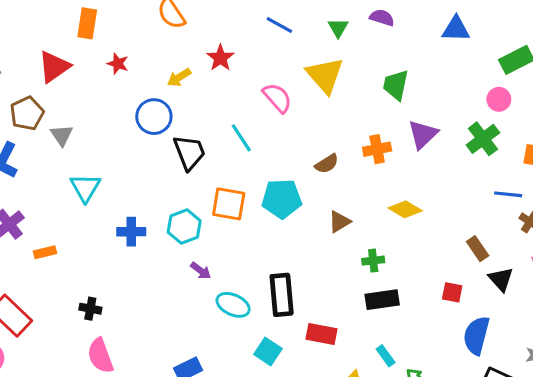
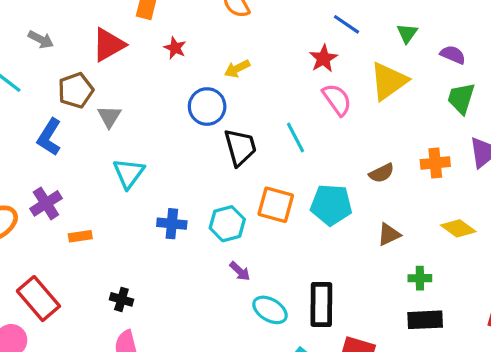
purple semicircle: (382, 18) -> (453, 55), moved
red star: (220, 58) -> (323, 58), moved
yellow triangle: (325, 75) -> (389, 81), turned 30

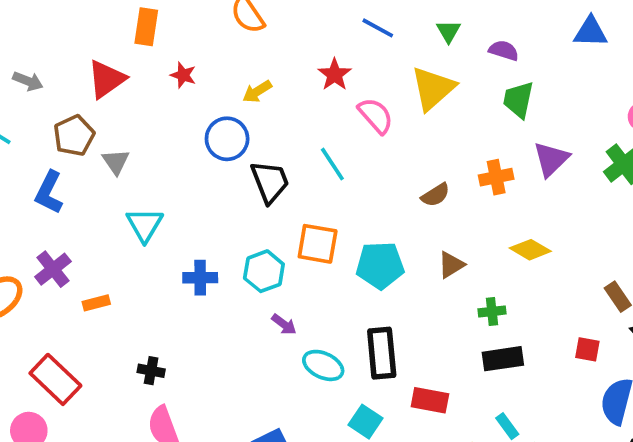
red star: (323, 58) -> (335, 75), moved
cyan pentagon: (331, 205) -> (380, 265), moved

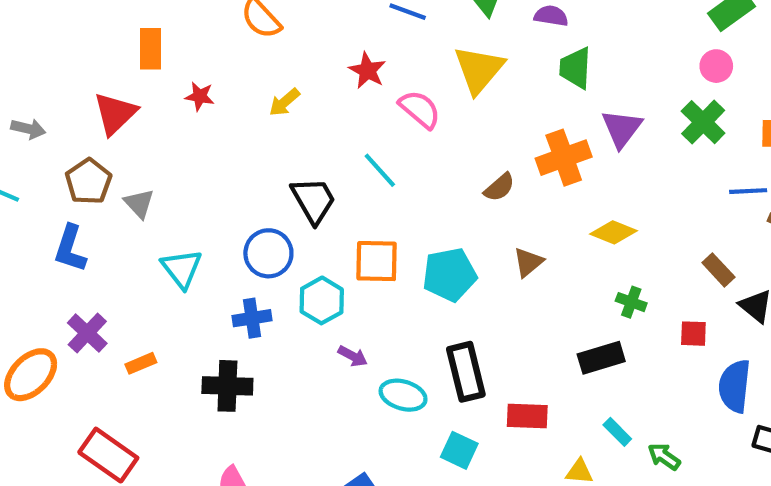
blue circle: (227, 139) -> (268, 253), moved
orange cross: (496, 177) -> (564, 158), size x1.4
green cross: (492, 311) -> (631, 302), moved, turned 35
black cross: (151, 371) -> (227, 386), moved, size x1.6

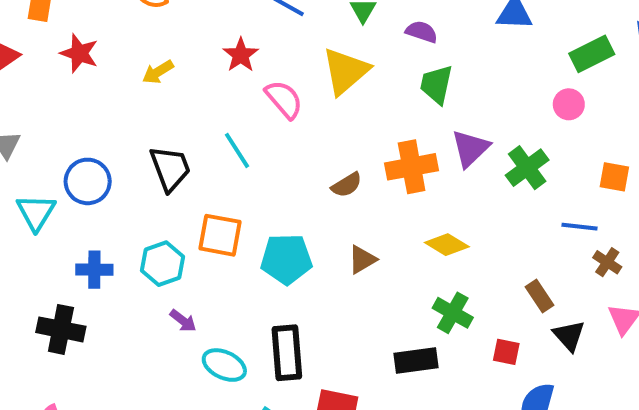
red star: (200, 96) -> (79, 53), size x1.4
green cross: (703, 122) -> (527, 168), moved
blue circle: (268, 253) -> (88, 181), moved
green cross: (631, 302) -> (453, 313), size x1.4

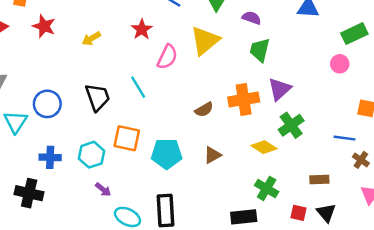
pink semicircle: (284, 99) -> (167, 57), turned 65
green cross: (527, 168) -> (291, 125), moved
brown rectangle: (539, 296) -> (319, 180), turned -60
black triangle: (569, 336) -> (326, 213), moved

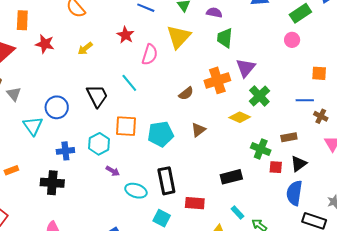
green cross: (267, 188) -> (261, 149), moved
black triangle: (326, 213) -> (299, 164), turned 42

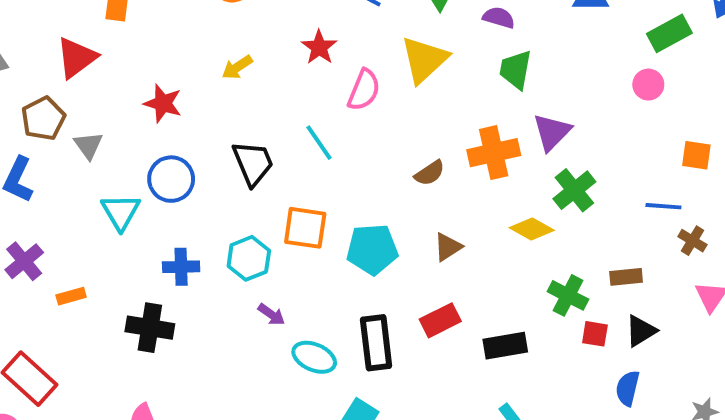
red star: (45, 44) -> (163, 103), moved
blue semicircle: (294, 193) -> (628, 388), size x0.7
red rectangle: (195, 203) -> (440, 320), moved, turned -36

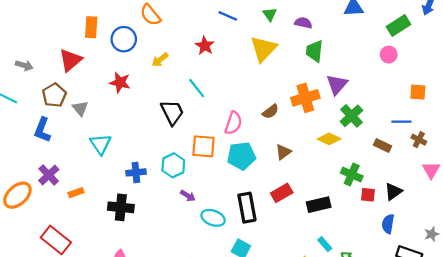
pink semicircle: (364, 90) -> (233, 123), moved
cyan line: (319, 143) -> (197, 88), moved
blue circle: (171, 179) -> (124, 39), moved
brown rectangle: (626, 277) -> (383, 146), moved, turned 35

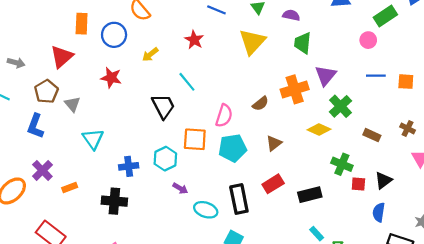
pink circle: (389, 55) -> (368, 40), moved
blue line: (401, 122) -> (376, 76), moved

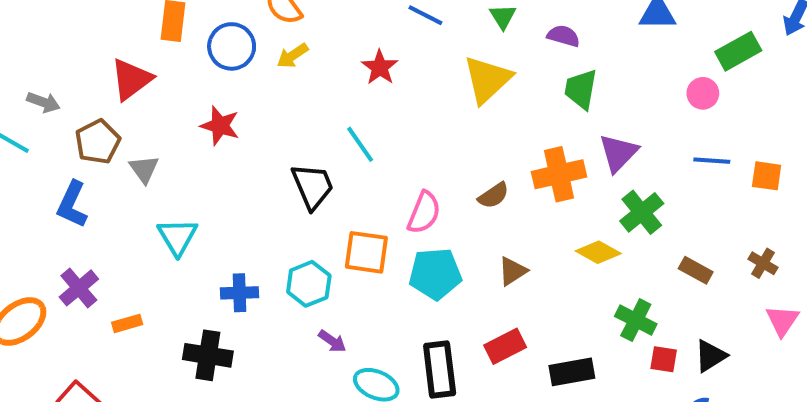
yellow arrow: (150, 54) -> (292, 56), moved
gray arrow: (16, 63) -> (43, 102), moved

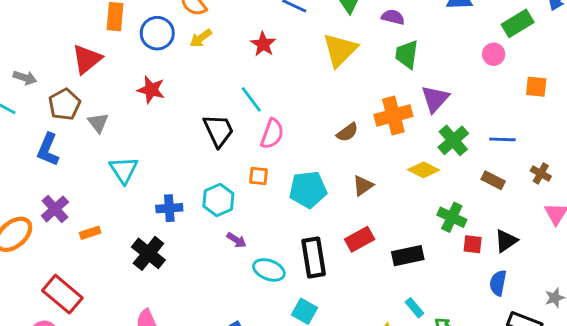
blue line: (712, 161) -> (502, 139), moved
orange square: (767, 176) -> (536, 87), moved
pink semicircle: (424, 213) -> (272, 134), moved
orange square: (366, 252) -> (258, 176), size x0.6
black cross: (208, 355) -> (148, 253), turned 32

